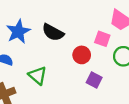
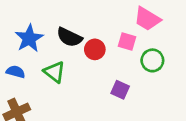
red circle: (82, 55) -> (95, 49), moved
green triangle: (38, 75) -> (54, 72), moved

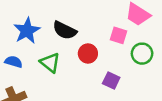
red circle: (95, 49) -> (88, 54), moved

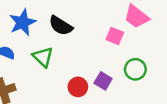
red circle: (88, 54) -> (78, 87), moved
green circle: (142, 54) -> (135, 69), moved

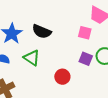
purple square: (103, 81) -> (86, 59), moved

